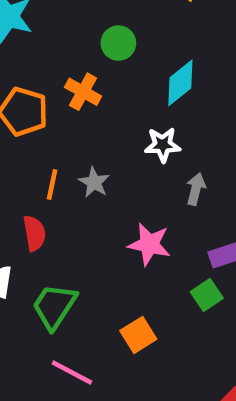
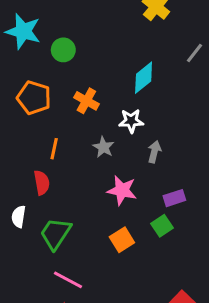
green circle: (118, 43) -> (63, 50), moved
orange cross: (83, 92) -> (86, 101), moved
gray star: (94, 182) -> (103, 147), moved
orange square: (138, 335) -> (122, 240), moved

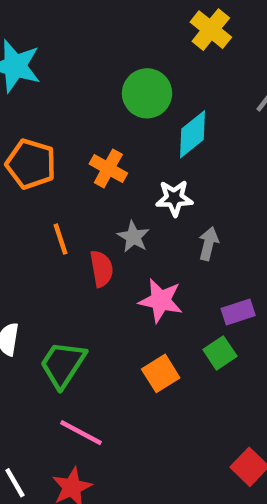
green circle: (63, 50) -> (147, 93), moved, size x1.4
orange line: (54, 149) -> (60, 239), turned -30
red semicircle: (42, 183) -> (101, 269), moved

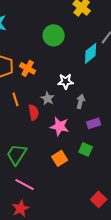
cyan diamond: (193, 134) -> (91, 53), moved
orange cross: (108, 168) -> (28, 68), moved
purple rectangle: (238, 312) -> (94, 123), moved
green square: (220, 353) -> (86, 149), turned -32

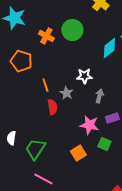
orange cross: (28, 68) -> (46, 36), moved
orange line: (16, 99) -> (45, 85), moved
pink star: (60, 126) -> (89, 125), moved

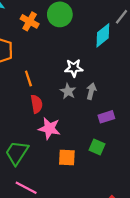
gray star: (66, 93) -> (68, 91), moved
pink star: (89, 125) -> (49, 128), moved
orange square: (78, 153) -> (67, 157), turned 35

